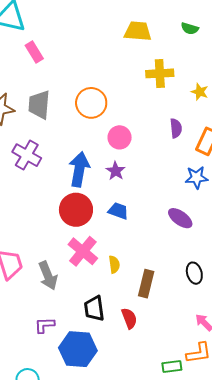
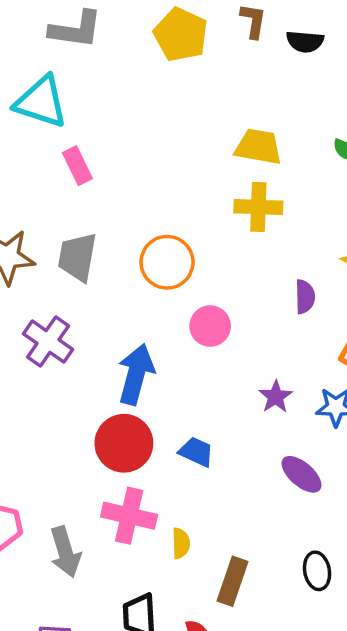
yellow cross: (160, 73) -> (258, 207), moved
purple semicircle: (176, 128) -> (305, 297), moved
purple star: (116, 171) -> (276, 397), moved
pink cross: (83, 251) -> (129, 516), turned -32

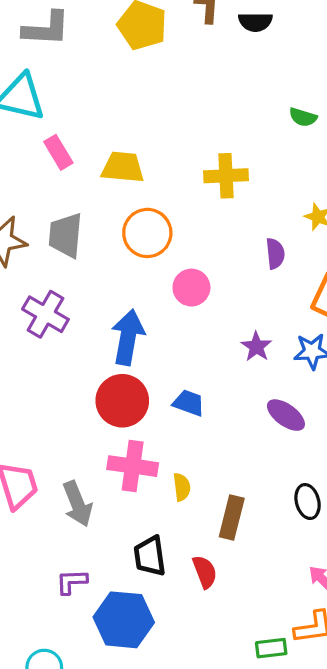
yellow trapezoid: (258, 147) -> (123, 167), moved

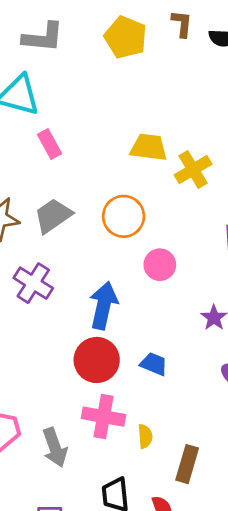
yellow trapezoid: (123, 167) -> (149, 147), moved
yellow cross: (226, 176) -> (193, 170), turned -30
gray trapezoid: (66, 235) -> (53, 216), turned 48

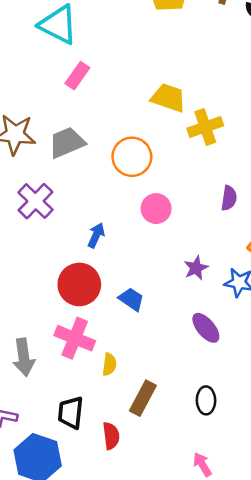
pink rectangle: (49, 144) -> (77, 76), turned 52
blue arrow: (103, 305) -> (96, 235), size x0.6

